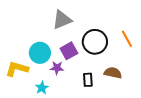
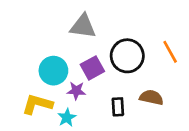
gray triangle: (62, 20) -> (83, 26), turned 30
yellow L-shape: (17, 69) -> (37, 104), moved
cyan star: (42, 88) -> (67, 118), moved

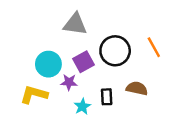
cyan star: (67, 118) -> (82, 107), moved

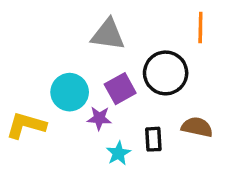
orange line: (154, 47) -> (200, 28), moved, turned 30
yellow L-shape: (34, 94) -> (26, 125), moved

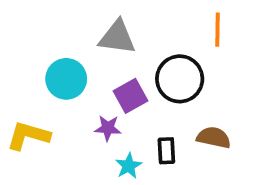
cyan circle: (70, 92) -> (66, 79), moved

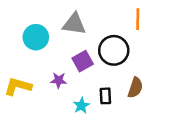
cyan circle: (66, 79) -> (36, 37), moved
purple star: (108, 128) -> (59, 80), moved
brown semicircle: (214, 138) -> (135, 88), turned 96

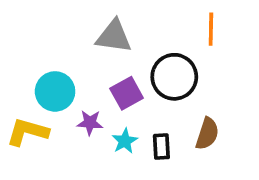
cyan circle: (36, 37) -> (55, 91), moved
cyan star: (81, 106) -> (125, 141), moved

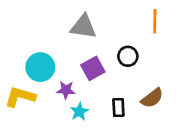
black circle: (174, 77) -> (128, 56), size x0.6
brown semicircle: (207, 134) -> (152, 98), turned 35
cyan star: (125, 141) -> (79, 112), moved

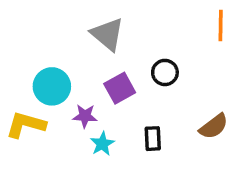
orange line: (155, 21) -> (221, 26), moved
gray triangle: (83, 27) -> (108, 34), turned 32
brown semicircle: (152, 98) -> (214, 126), moved

